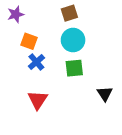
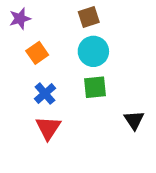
orange square: (29, 41) -> (37, 53), turned 35
blue cross: (36, 62) -> (45, 94), moved

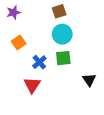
orange square: (37, 53) -> (19, 42), moved
blue cross: (45, 94) -> (39, 62), moved

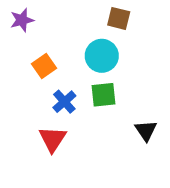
brown square: (59, 11) -> (119, 18), moved, turned 32
orange square: (19, 42) -> (44, 66), moved

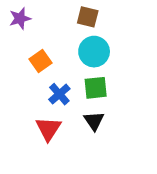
brown square: (119, 18) -> (88, 17), moved
black triangle: (146, 131) -> (94, 121), moved

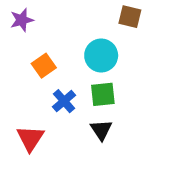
brown square: (88, 17) -> (130, 17), moved
red triangle: (48, 129) -> (30, 138), moved

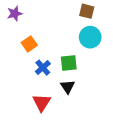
cyan circle: (101, 55) -> (90, 37), moved
red triangle: (30, 138) -> (42, 103), moved

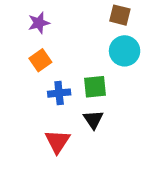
purple star: (15, 13) -> (39, 23), moved
blue cross: (43, 68) -> (59, 93), turned 35

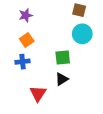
blue cross: (59, 93) -> (23, 62), moved
black triangle: (93, 120) -> (62, 79), turned 32

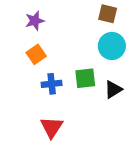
blue cross: (23, 62) -> (52, 84), moved
black triangle: (62, 79) -> (113, 89), moved

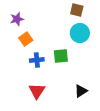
purple star: (35, 21) -> (17, 19), moved
black triangle: (113, 89) -> (81, 91), moved

